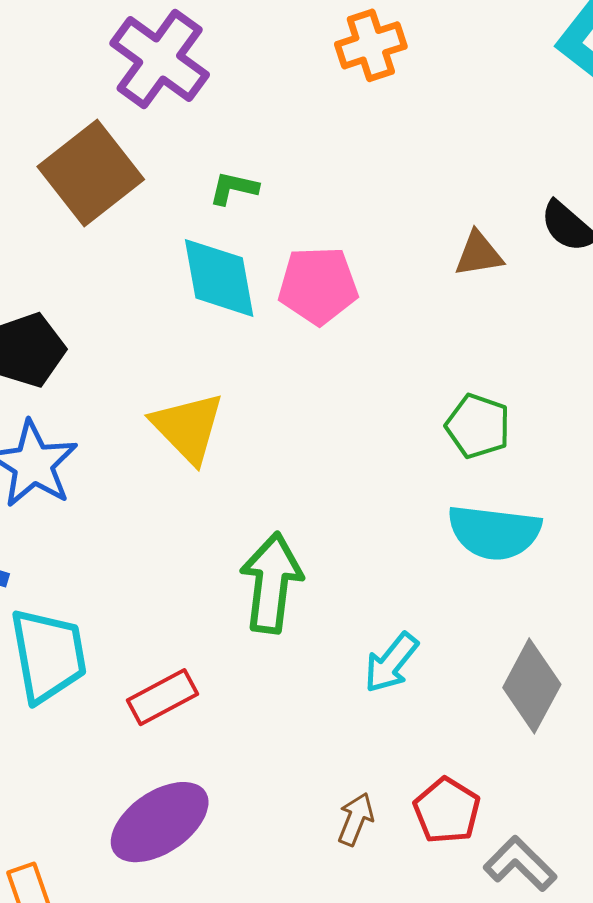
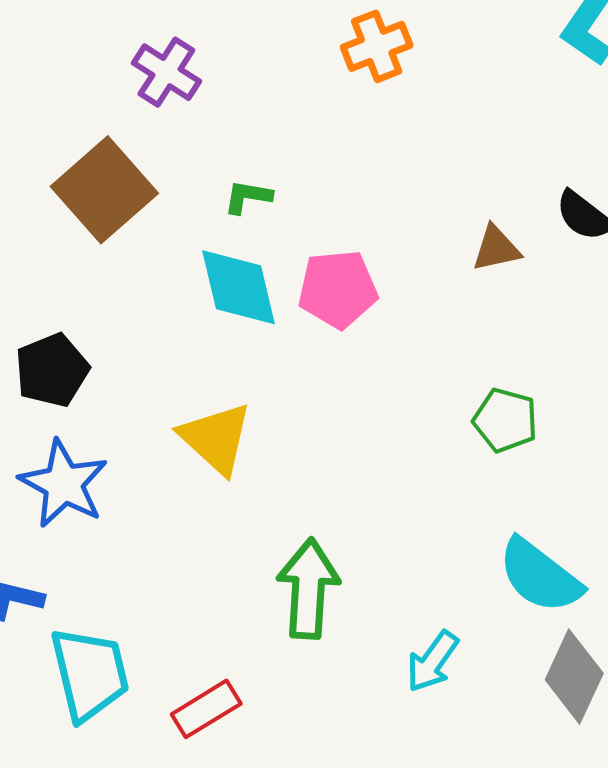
purple cross: (160, 59) -> (166, 72), size x0.7
cyan semicircle: (494, 532) -> (540, 576), moved, turned 34

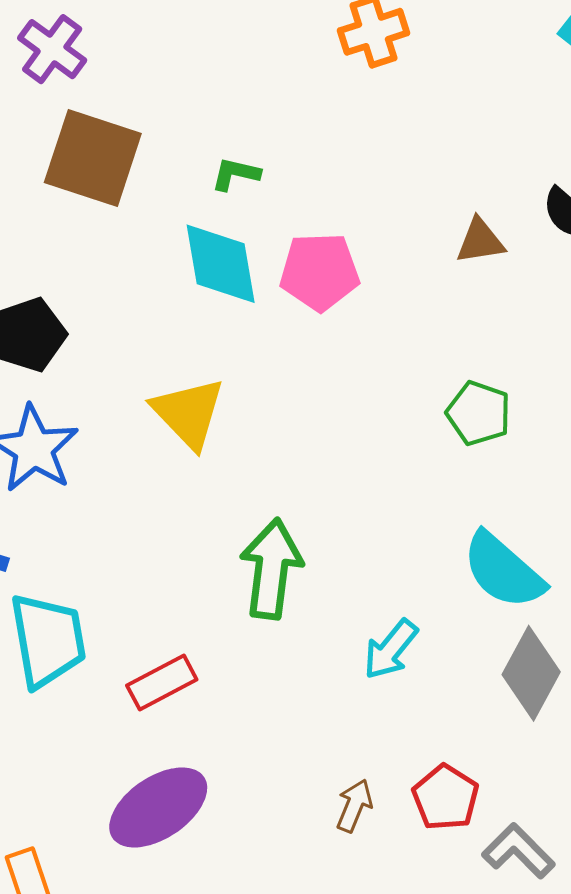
purple cross: (166, 72) -> (52, 49), moved
brown square: (104, 190) -> (93, 158), turned -34

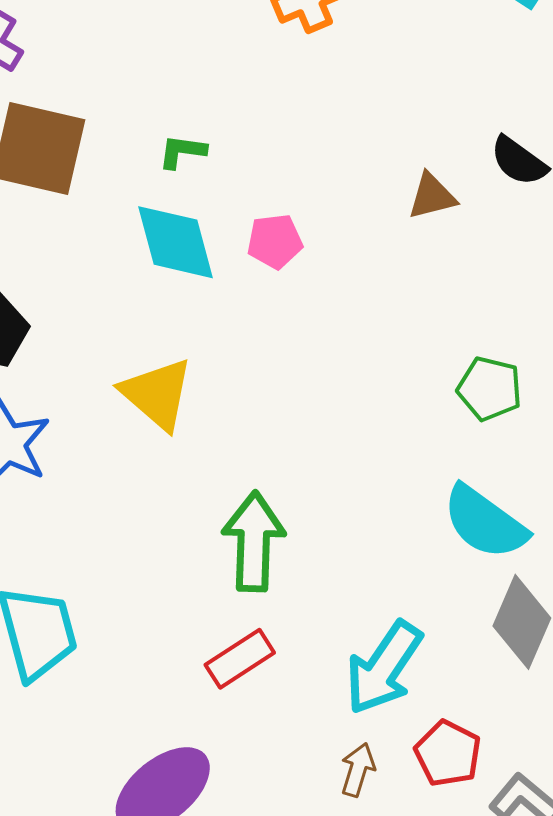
pink pentagon: (319, 272) -> (275, 241), size x0.7
green pentagon: (479, 413) -> (490, 389), moved
cyan arrow: (391, 649) -> (384, 668), moved, size x1.5
red rectangle: (162, 683) -> (240, 659), moved

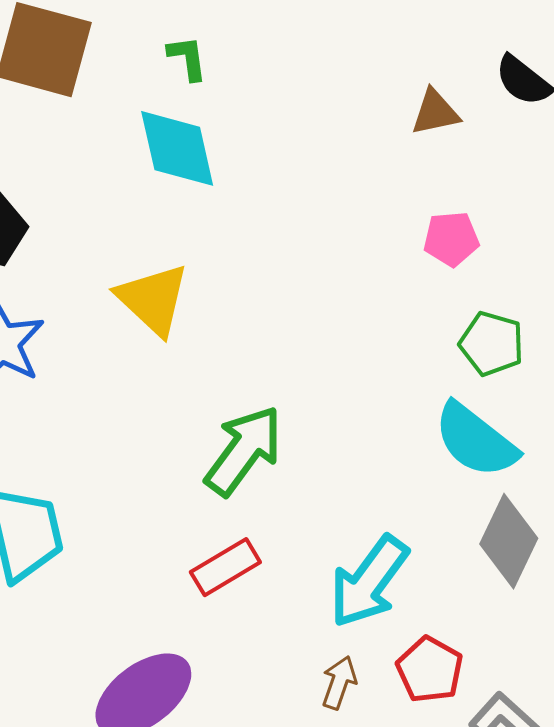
green L-shape: (182, 152) -> (187, 58), turned 72
pink pentagon: (275, 241) -> (451, 239), moved
green pentagon: (490, 389) -> (492, 344), moved
green arrow: (254, 541) -> (244, 450), turned 32

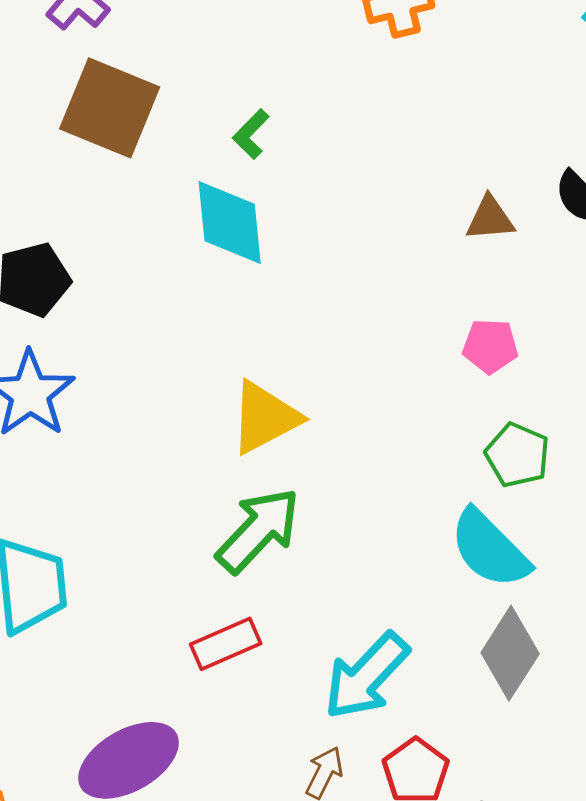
green L-shape: (187, 58) -> (251, 134), turned -135
yellow triangle: (153, 299) -> (265, 418), moved, turned 42

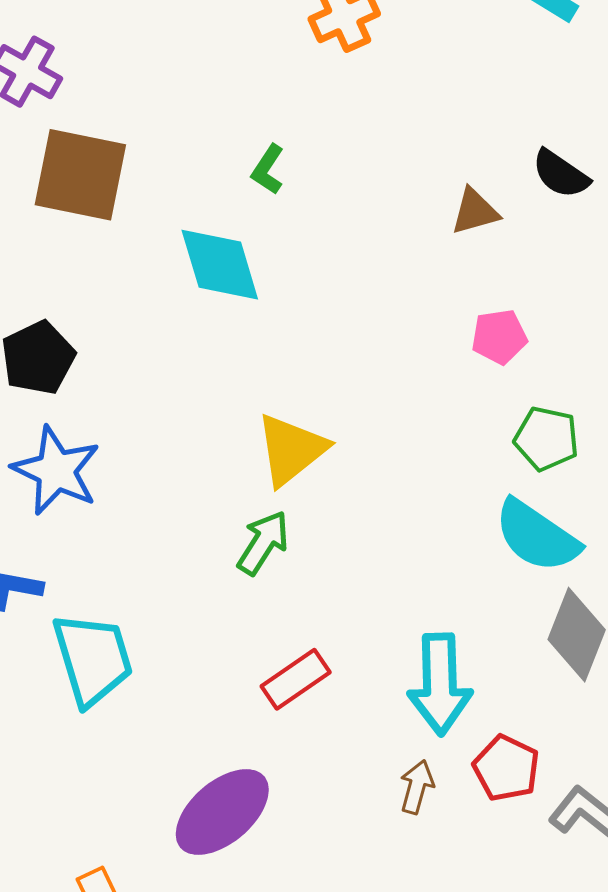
green L-shape: (251, 134) -> (268, 169), moved
green arrow: (258, 530) -> (263, 543), moved, size x0.7
cyan arrow: (366, 676) -> (440, 684), turned -34

